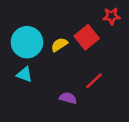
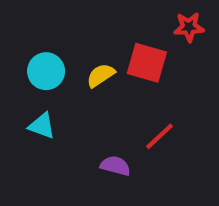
red square: (87, 37) -> (147, 63), turned -35
cyan circle: (27, 42) -> (46, 71), size x0.7

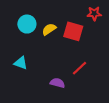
cyan circle: (46, 71) -> (27, 24), moved
yellow semicircle: (101, 75) -> (49, 29), moved

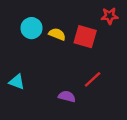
yellow semicircle: (49, 29) -> (57, 34), turned 56
cyan triangle: (21, 63) -> (17, 82), moved

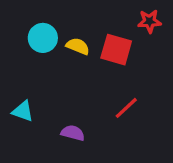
purple semicircle: (67, 96) -> (73, 133), moved

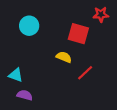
yellow semicircle: (78, 46) -> (64, 57), moved
purple semicircle: (73, 133) -> (25, 95), moved

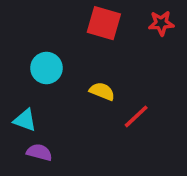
cyan circle: (29, 26) -> (46, 68), moved
red square: (78, 34) -> (104, 23), moved

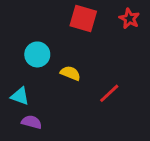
red star: (161, 23) -> (129, 19), turned 30
yellow semicircle: (102, 91) -> (70, 73), moved

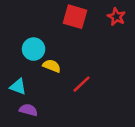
yellow semicircle: (70, 73) -> (52, 66), moved
red line: (109, 93) -> (81, 84), moved

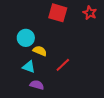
cyan triangle: (18, 87) -> (29, 67), moved
purple semicircle: (28, 110) -> (37, 85), moved

